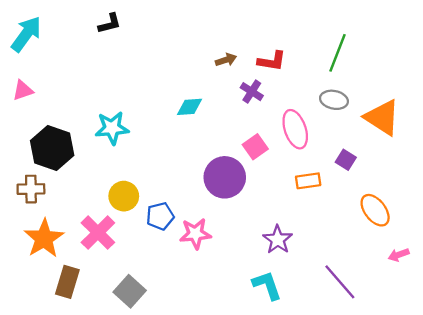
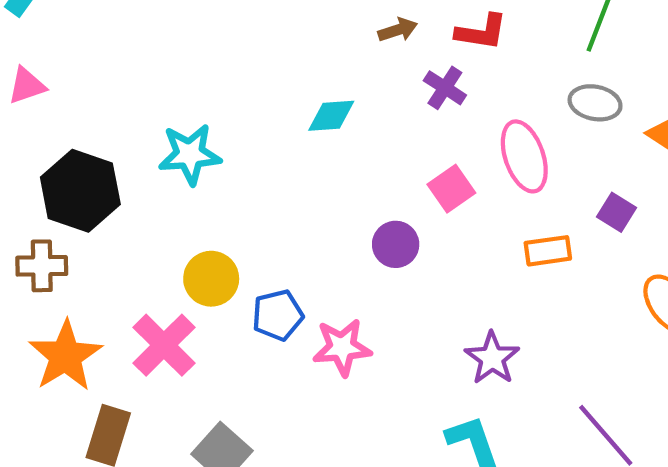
purple circle: (225, 177) -> (396, 244), size x0.6

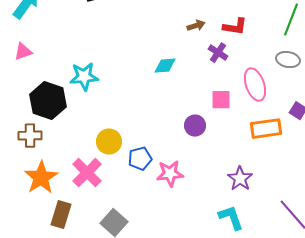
cyan star: (190, 154) -> (84, 77), moved
pink square: (451, 189) -> (221, 100), turned 35
orange rectangle: (548, 251) -> (266, 129), size x1.4

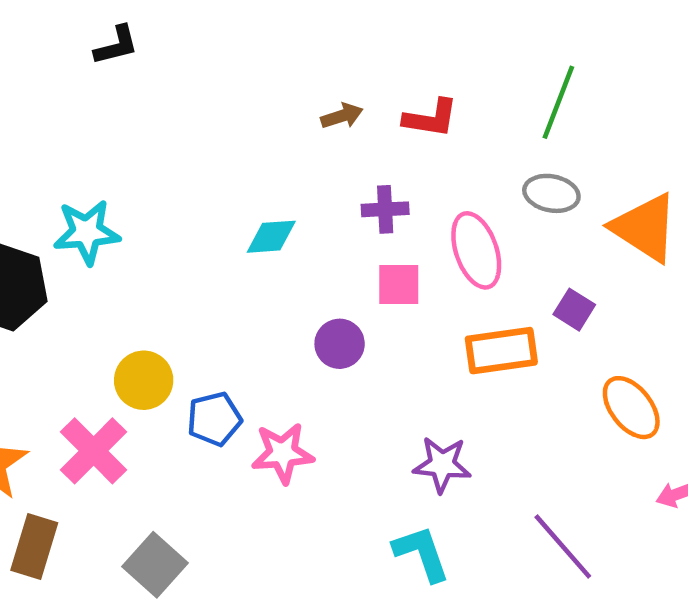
purple cross: (218, 53) -> (385, 209), moved, turned -36
cyan diamond: (165, 66) -> (271, 237), moved
purple star: (240, 179) -> (442, 465), turned -30

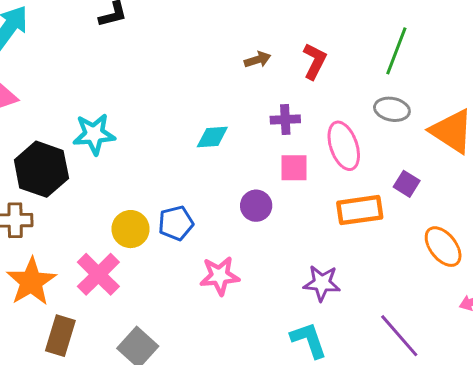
red L-shape: (431, 118) -> (315, 61), turned -72
blue pentagon: (214, 419) -> (176, 223), moved

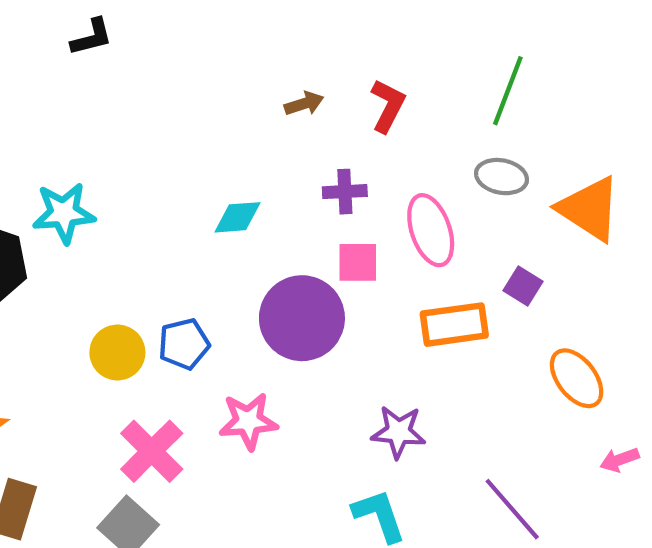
purple circle: (256, 206) -> (302, 318), size x1.8
pink cross: (98, 274) -> (152, 451), moved

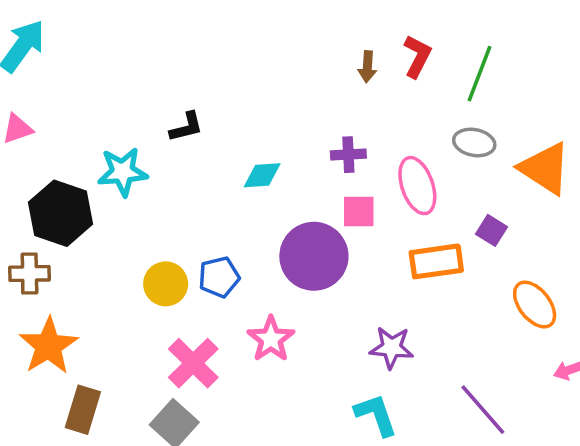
black L-shape: (92, 37) -> (186, 127), moved
brown arrow: (304, 104) -> (367, 67), moved, turned 112
red L-shape: (388, 106) -> (417, 56), moved
pink star: (248, 421) -> (271, 339), turned -30

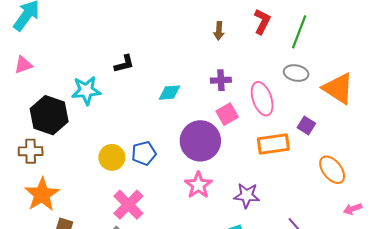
brown arrow: (367, 67) -> (219, 31), moved
pink square: (359, 211) -> (227, 114), turned -30
pink star: (271, 339) -> (198, 185), moved

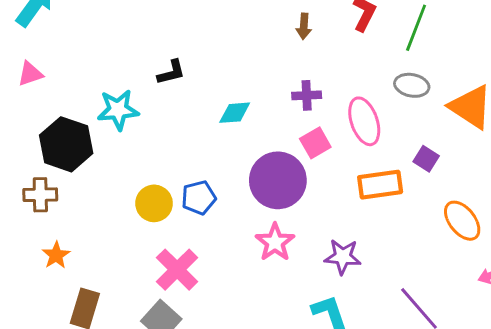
orange star: (42, 194) -> (56, 255), size x0.6

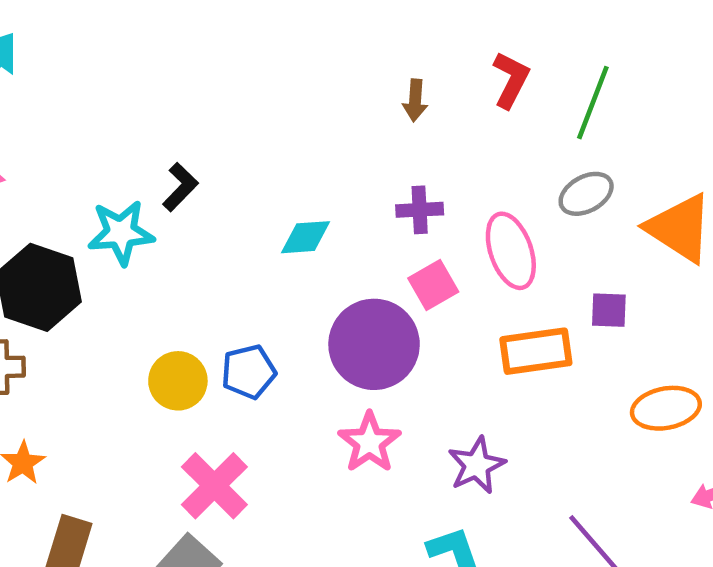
black L-shape: (171, 72) -> (180, 187), moved, turned -32
gray ellipse: (412, 85) -> (586, 194), turned -40
purple square: (426, 159) -> (609, 310), turned -30
orange ellipse: (462, 221) -> (666, 408), turned -63
purple star: (343, 257) -> (477, 465), turned -30

